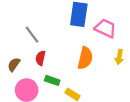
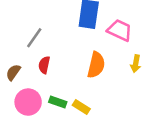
gray line: (32, 35) -> (34, 38), turned 72
green rectangle: (52, 80) -> (58, 102), moved

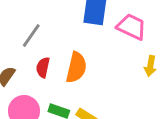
orange semicircle: (96, 65) -> (76, 67), moved

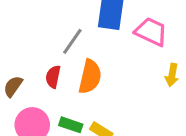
gray line: (31, 35) -> (72, 41), moved

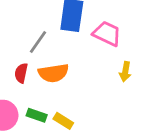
orange semicircle: (90, 77) -> (53, 73), turned 68

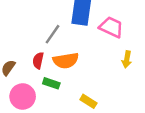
green rectangle: (37, 115) -> (51, 83), moved
yellow rectangle: (63, 121) -> (88, 101), moved

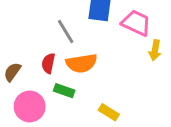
gray line: (53, 34) -> (66, 32), turned -66
yellow arrow: (127, 59) -> (155, 50), moved

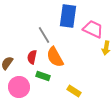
orange semicircle: (81, 63) -> (55, 57), turned 70

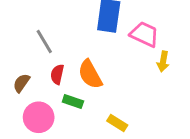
gray line: (44, 35) -> (44, 41), moved

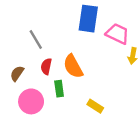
green rectangle: (73, 102) -> (59, 89), turned 63

